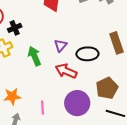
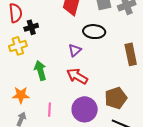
black ellipse: (87, 54) -> (94, 32), moved
green arrow: (34, 56) -> (40, 70), moved

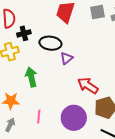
black ellipse: (94, 32) -> (50, 43), moved
red arrow: (77, 76) -> (88, 86), moved

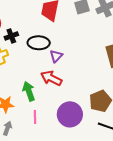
green arrow: (31, 77) -> (29, 91), moved
red arrow: (88, 86) -> (51, 78), moved

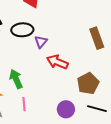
red arrow: (51, 78) -> (57, 62), moved
purple circle: (70, 114) -> (66, 109), moved, size x0.7

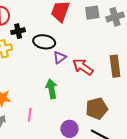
red arrow: (57, 62) -> (83, 67), moved
green arrow: (16, 79) -> (51, 89), moved

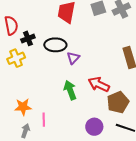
red arrow: (83, 67) -> (99, 84), moved
pink line: (30, 115) -> (44, 120), moved

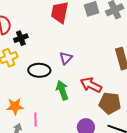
black ellipse: (55, 45) -> (39, 70), moved
brown pentagon: (118, 102) -> (110, 103), turned 30

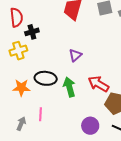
black ellipse: (39, 70) -> (46, 78), moved
orange star: (15, 106) -> (21, 88), moved

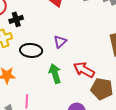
black ellipse: (46, 78) -> (31, 50), moved

